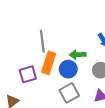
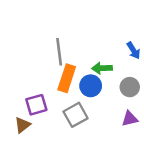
purple square: (28, 74) -> (36, 105), moved
gray square: (69, 93) -> (75, 115), moved

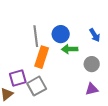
blue circle: (91, 86) -> (61, 34), moved
gray square: (75, 115) -> (37, 86), moved

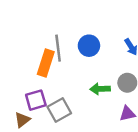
green arrow: (70, 49) -> (100, 89), moved
orange rectangle: (42, 57) -> (46, 63), moved

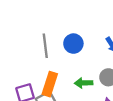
orange rectangle: (46, 63) -> (50, 84), moved

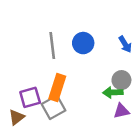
green arrow: (84, 83) -> (113, 92), moved

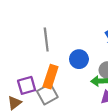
blue circle: (83, 43) -> (79, 59), moved

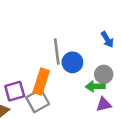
gray line: (46, 39) -> (57, 52), moved

